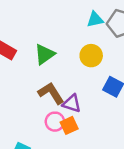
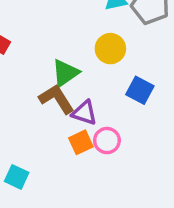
green triangle: (45, 54) -> (65, 73), moved
pink circle: (55, 122) -> (107, 141), moved

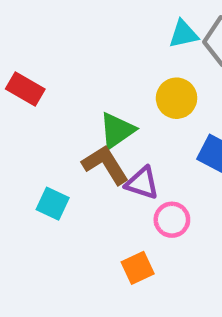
orange square: (81, 142) -> (138, 268), moved
cyan square: (17, 177) -> (53, 204), moved

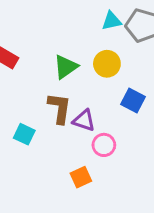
green triangle: (117, 130) -> (66, 67), moved
brown L-shape: (105, 165) -> (59, 108), turned 40

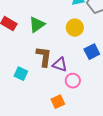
green triangle: (66, 67) -> (37, 25), moved
blue square: (133, 101) -> (92, 52), turned 35

